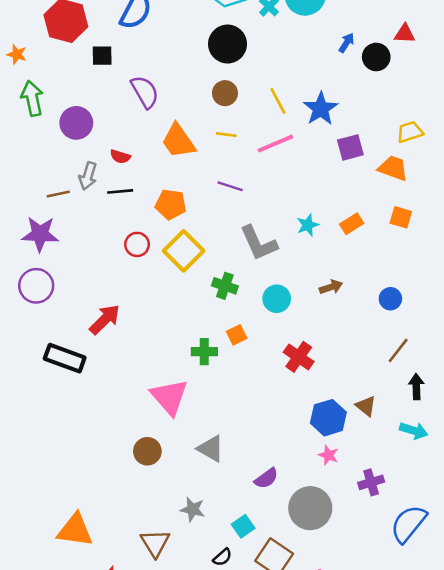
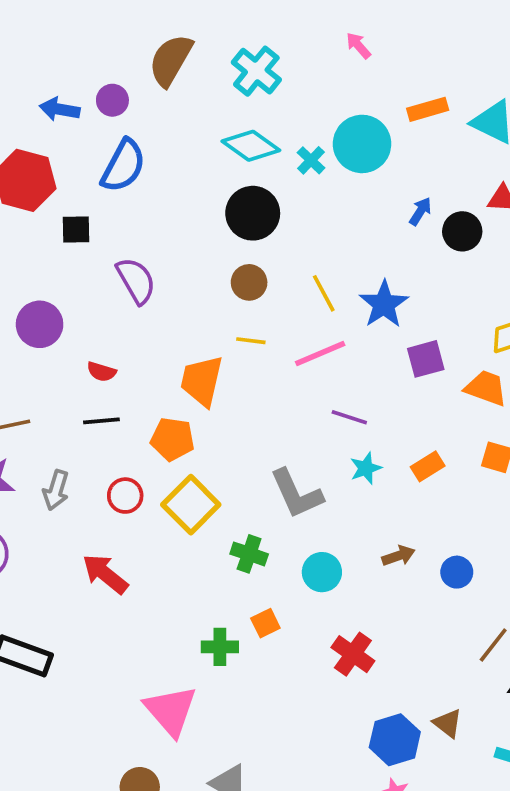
orange trapezoid: (178, 141) -> (202, 381), moved, turned 48
gray arrow: (88, 176) -> (56, 490), moved
purple line: (230, 186) -> (349, 417), moved
blue circle: (390, 299) -> (457, 572), moved
red arrow: (105, 319) -> (105, 574), moved, turned -96

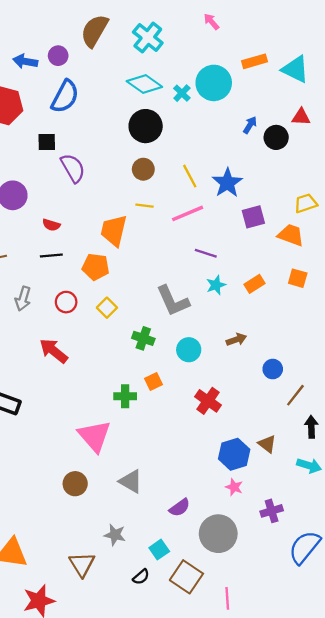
black square: (76, 230) -> (47, 142), moved
yellow square: (191, 505) -> (107, 308), size x0.6
blue circle: (457, 572) -> (273, 369), moved

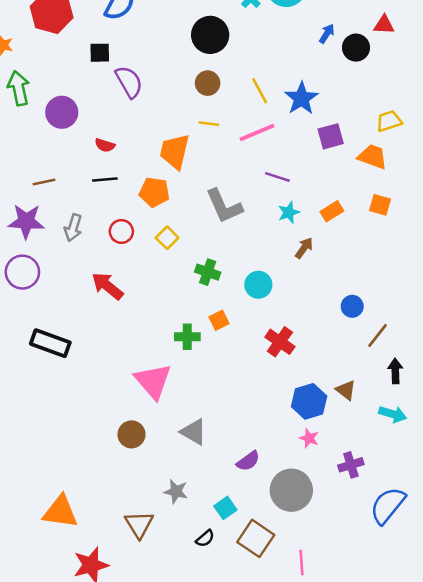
gray L-shape: (173, 301) -> (224, 206), moved
brown arrow: (236, 340) -> (304, 248), moved, turned -36

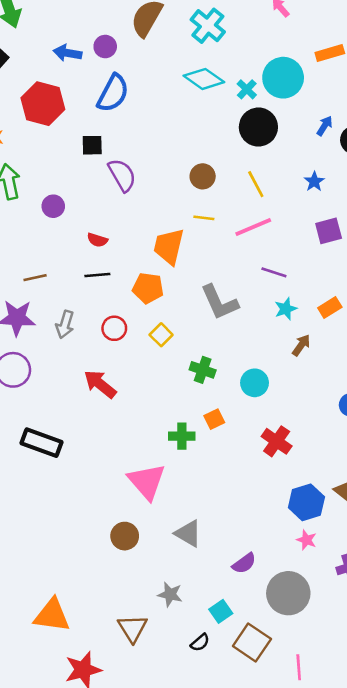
black circle: (210, 35) -> (258, 127), moved
blue star: (301, 98) -> (314, 182), moved, size x0.6
purple circle: (62, 112) -> (53, 206), size x0.7

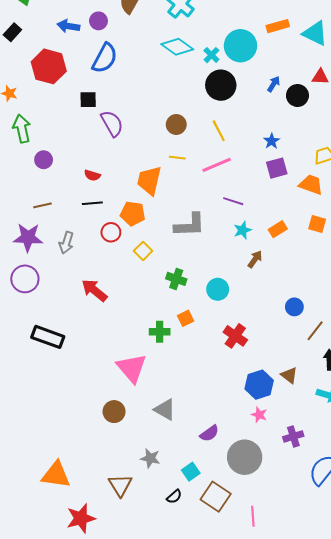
blue star: (314, 182) -> (272, 141), moved
purple circle: (53, 206) -> (44, 160), moved
gray L-shape: (219, 302) -> (190, 225), turned -68
red circle: (114, 328) -> (111, 232), moved

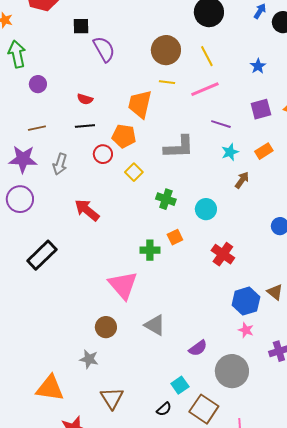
brown circle: (176, 124) -> (166, 50), size x1.5
purple square: (277, 168) -> (261, 109), moved
black rectangle: (48, 337) -> (42, 255), turned -64
gray star: (150, 458) -> (89, 359), moved

